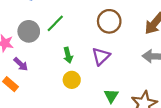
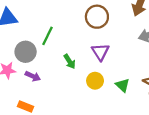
purple arrow: (21, 64) -> (33, 76), moved
yellow circle: (72, 80) -> (95, 81), moved

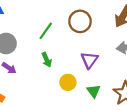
green line: (48, 36) -> (46, 31), moved
purple triangle: (100, 52) -> (89, 60), moved

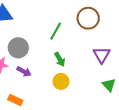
yellow circle: (68, 82) -> (61, 81), moved

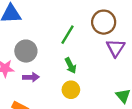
purple triangle: (102, 55) -> (116, 48), moved
purple arrow: (24, 72) -> (31, 77), turned -32

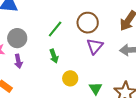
purple arrow: (31, 77) -> (18, 61), turned 72
yellow circle: (71, 90) -> (70, 78), moved

